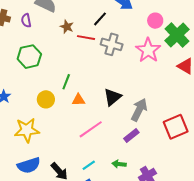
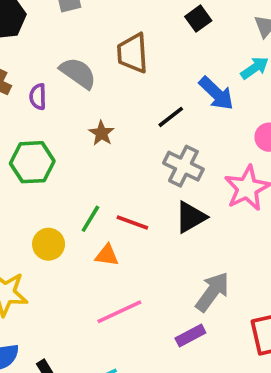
brown star: (67, 27) -> (102, 133), moved
red line: (86, 38) -> (132, 222), moved
black triangle: (113, 97) -> (191, 217), moved

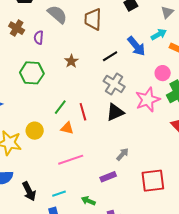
gray semicircle: (78, 73) -> (57, 14), moved
red line: (132, 222) -> (83, 112), turned 48
yellow circle: (49, 244) -> (35, 131), moved
gray arrow: (212, 292) -> (123, 154), size x0.6

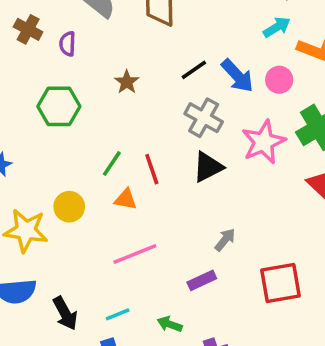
blue arrow: (136, 46) -> (237, 76), moved
pink circle: (163, 73) -> (279, 80), moved

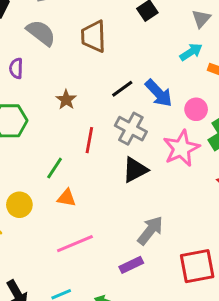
pink circle: (279, 80) -> (196, 109), moved
red line: (152, 169) -> (89, 140), moved, turned 30
gray arrow: (225, 240) -> (150, 230), size x1.5

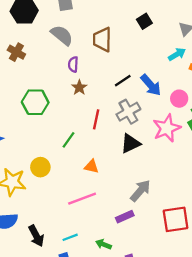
purple semicircle: (16, 68) -> (73, 64), moved
gray cross: (131, 129) -> (128, 112), turned 30
orange triangle: (67, 198) -> (91, 167), moved

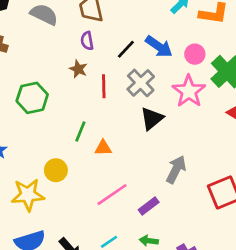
purple semicircle: (73, 64) -> (87, 41), moved
red line: (96, 119) -> (104, 86), moved
orange triangle: (91, 167) -> (103, 148), moved
purple rectangle: (125, 217) -> (149, 206), moved

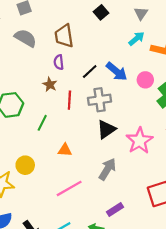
gray cross: (141, 83) -> (100, 100), turned 30
pink star: (189, 91) -> (140, 141), moved
green line: (80, 131) -> (42, 123), moved
gray arrow: (176, 169) -> (107, 169), moved
purple rectangle: (149, 206) -> (115, 209), moved

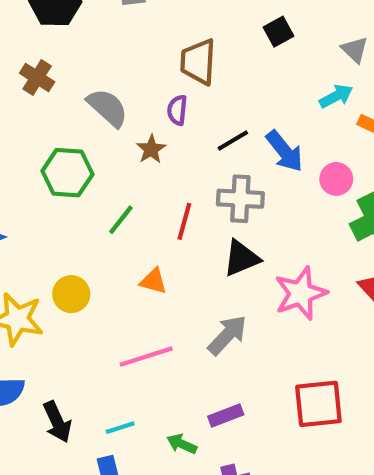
gray triangle: (141, 13) -> (355, 50), turned -32
gray semicircle: (25, 38) -> (108, 108), moved
red line: (69, 100) -> (184, 221), moved

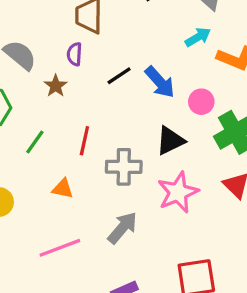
gray cross: (240, 199) -> (124, 167), moved
black triangle: (241, 258) -> (170, 141), moved

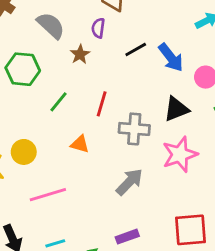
pink line: (60, 248) -> (48, 195), moved

